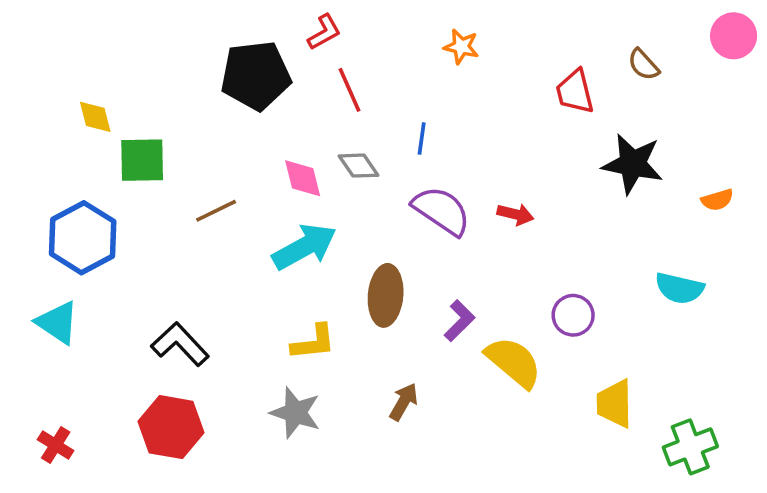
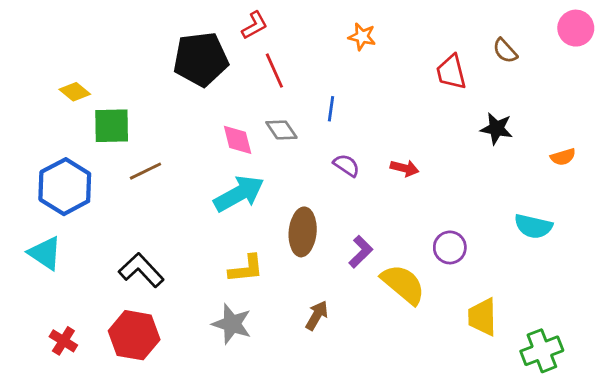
yellow diamond: (95, 117) -> (75, 92), turned -36
black star: (633, 164) -> (497, 129), size x0.7
brown line: (216, 211) -> (146, 171), moved
purple semicircle: (441, 211) -> (347, 165), size x0.6
red cross: (56, 445) -> (63, 341), moved

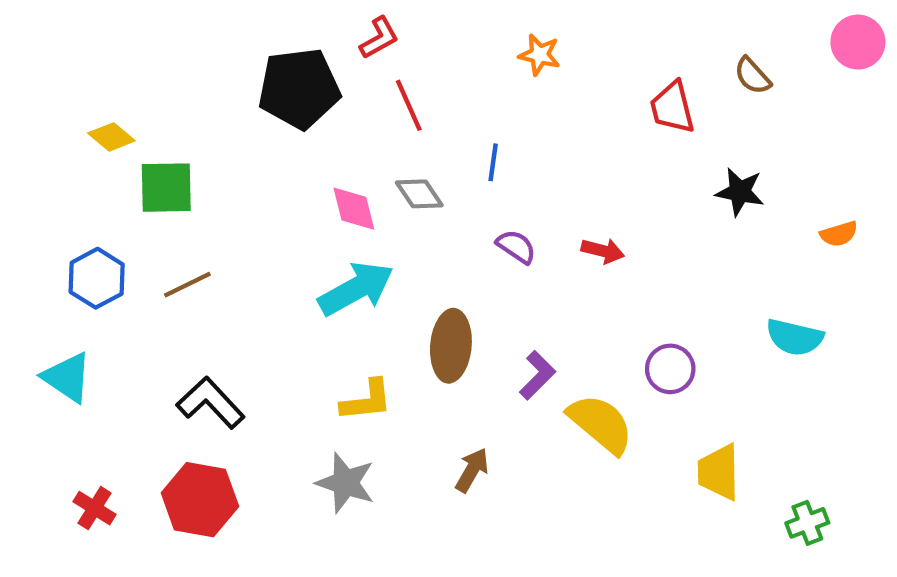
brown line: (146, 171) -> (187, 285), moved
blue hexagon: (65, 187) -> (97, 278), size x0.7
green cross: (542, 351) -> (807, 523), size x0.7

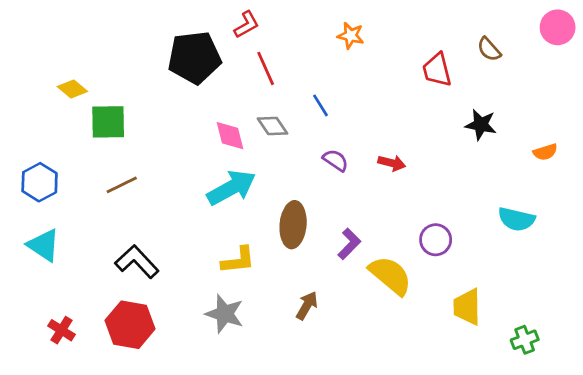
blue line: (493, 162) -> (320, 105), turned -40
blue hexagon: (97, 278) -> (40, 182), moved

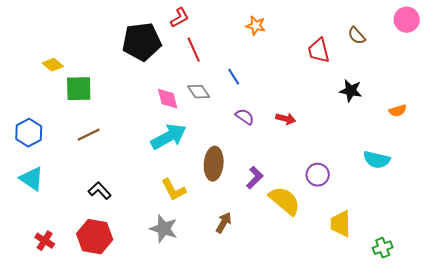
yellow L-shape: (238, 260) -> (174, 190), turned 68
black L-shape: (137, 262) -> (100, 191), size x0.7

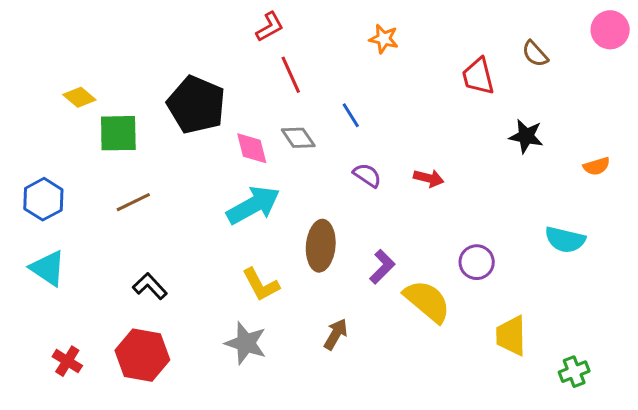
black pentagon: (142, 42) -> (196, 105), moved, turned 30

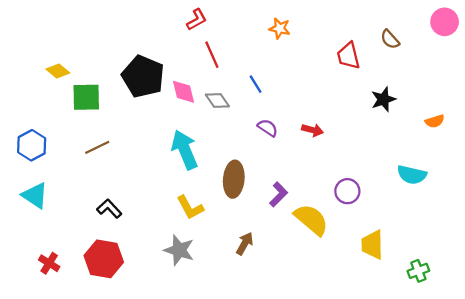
black star: (526, 136) -> (383, 99), turned -30
pink diamond: (252, 148) -> (184, 92), moved
cyan arrow: (253, 205) -> (185, 150), turned -84

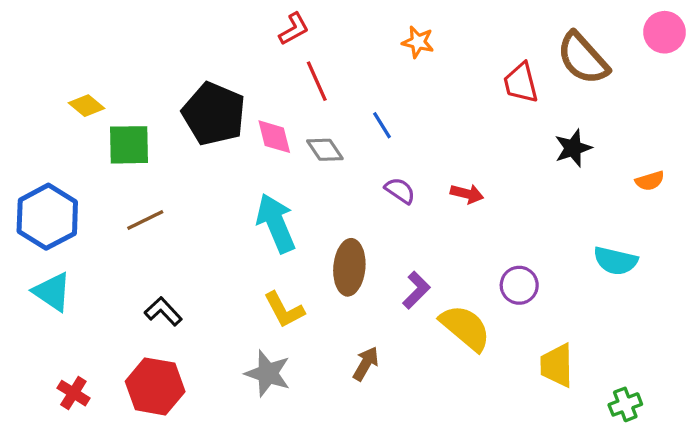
brown semicircle: (390, 39) -> (583, 58), size x1.8
blue hexagon: (32, 145) -> (47, 217), size x1.4

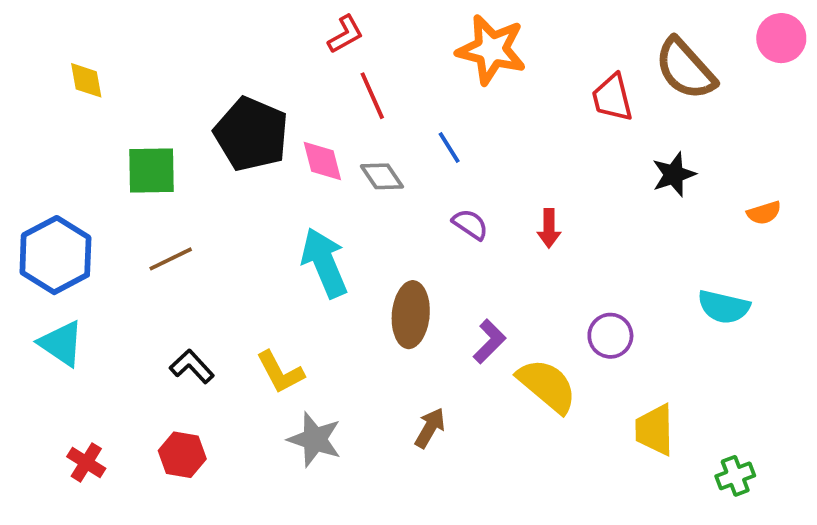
orange star: (418, 42) -> (491, 50), size x1.8
yellow diamond: (87, 106) -> (86, 80), moved, turned 40
red arrow: (467, 194) -> (549, 228), turned 76
yellow L-shape: (284, 310) -> (280, 372), moved
red hexagon: (155, 386) -> (182, 455), size x0.7

